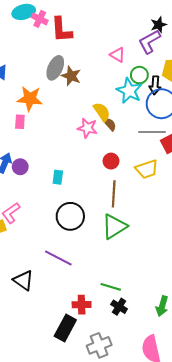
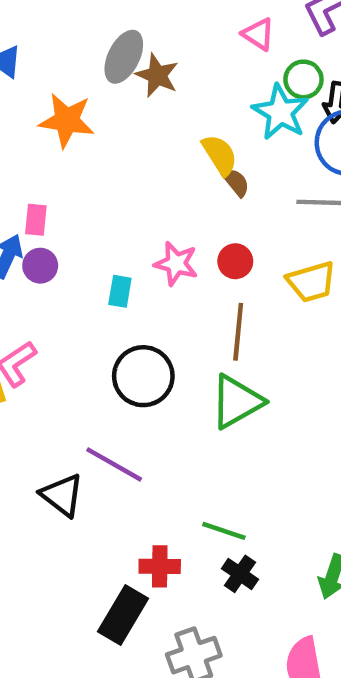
pink rectangle: (20, 122) -> (36, 220), moved
pink star: (87, 128) -> (176, 264), moved
black triangle: (23, 280) -> (62, 495), moved

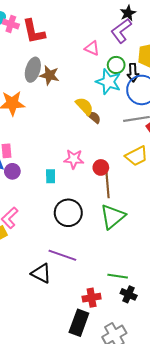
red circle: (235, 261) -> (101, 167), moved

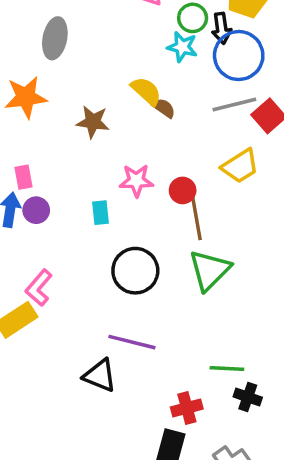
brown star: (50, 75) -> (93, 122), moved
cyan star: (108, 82) -> (182, 47), size x0.7

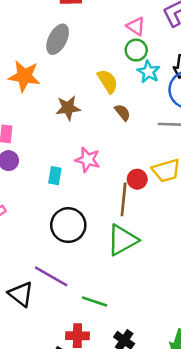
green circle: (193, 18) -> (136, 50), moved
yellow semicircle: (146, 91) -> (108, 81), moved
brown star: (93, 122) -> (68, 108), turned -30
red circle: (183, 190) -> (137, 179), moved
green line: (227, 368) -> (95, 301), moved

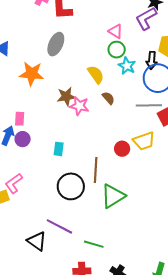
pink star: (88, 160) -> (79, 106), moved
brown line: (124, 199) -> (96, 170), moved

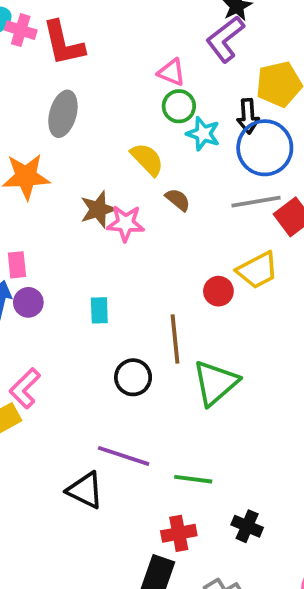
black circle: (71, 186) -> (133, 377), size x0.7

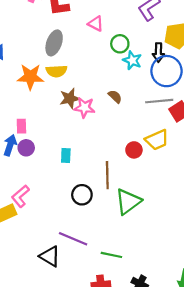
pink triangle: (172, 72) -> (96, 24), moved
yellow semicircle: (147, 159) -> (56, 71), moved, turned 126

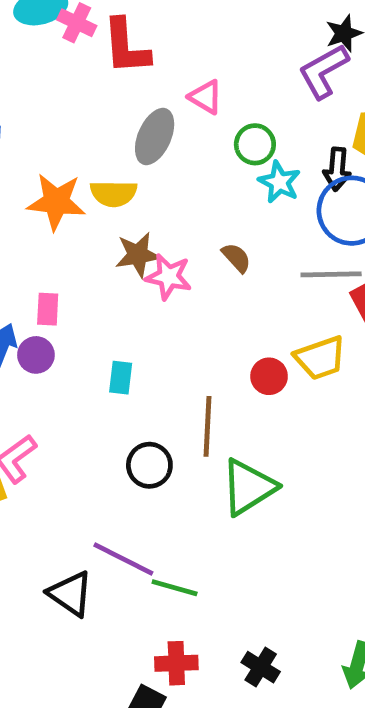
gray ellipse: (54, 43) -> (155, 136), moved
pink rectangle: (21, 126) -> (48, 309), moved
green line: (111, 255) -> (175, 588), moved

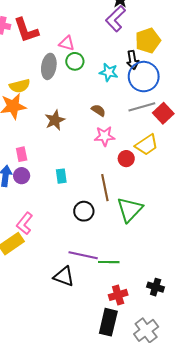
green circle: (255, 144) -> (75, 61), moved
yellow semicircle: (114, 193) -> (20, 86), moved
pink star: (169, 277) -> (105, 136), moved

